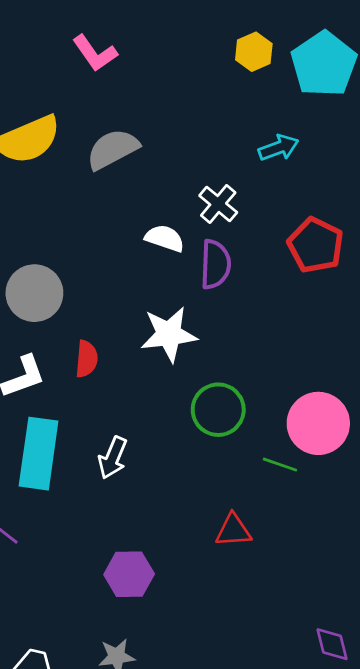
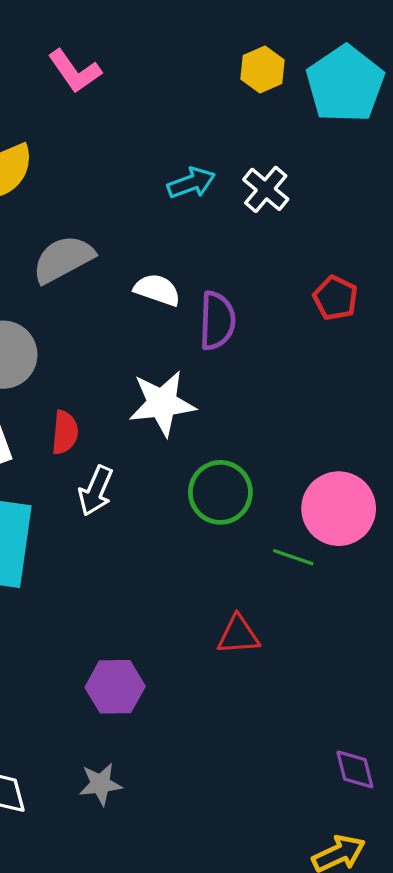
cyan arrow: (279, 148) -> (191, 183), moved
gray semicircle: (113, 149) -> (63, 259), moved
white cross: (218, 204) -> (266, 189), moved
red pentagon: (316, 245) -> (335, 298), size x0.7
white arrow: (113, 458) -> (96, 491), moved

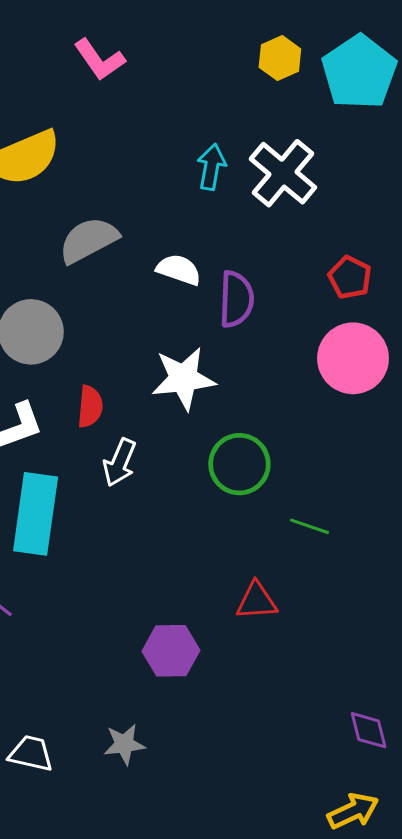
cyan arrow: (191, 183) -> (211, 167), turned -60
white cross: (266, 189) -> (283, 173), size x1.5
pink circle: (339, 509) -> (353, 358), moved
purple hexagon: (115, 687) -> (171, 651), moved

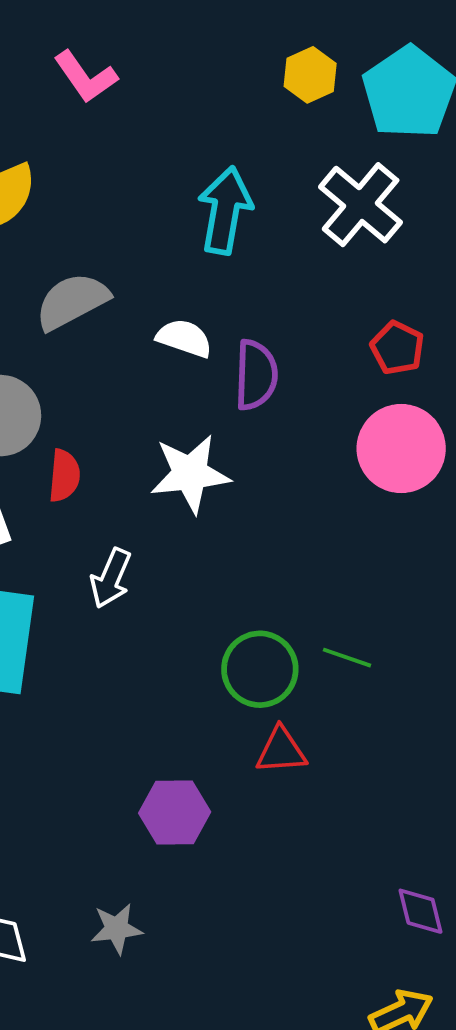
cyan arrow: (211, 167) -> (225, 210), size x1.5
white cross: (283, 173) -> (361, 205), moved
red semicircle: (90, 407) -> (64, 476), moved
green circle: (239, 464) -> (260, 669), moved

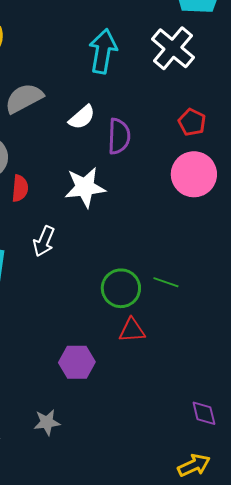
white semicircle: (184, 338) -> (82, 117), turned 120

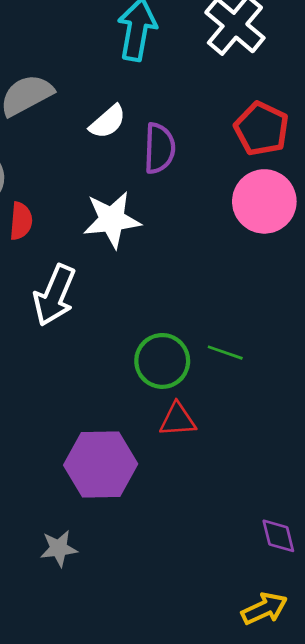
red pentagon: (192, 122) -> (262, 129), size x1.4
white arrow: (44, 241) -> (54, 295), size x1.4
purple hexagon: (77, 362) -> (101, 464), size x1.4

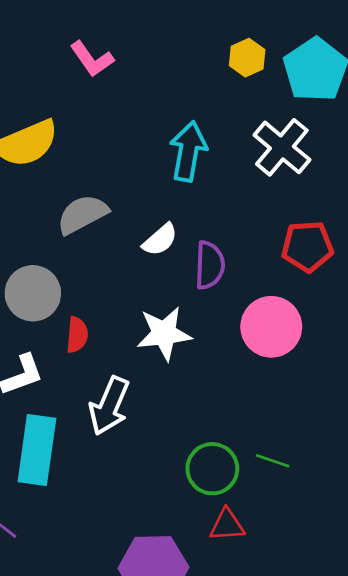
red pentagon: (262, 129) -> (307, 246), turned -30
pink circle: (264, 201) -> (271, 327), moved

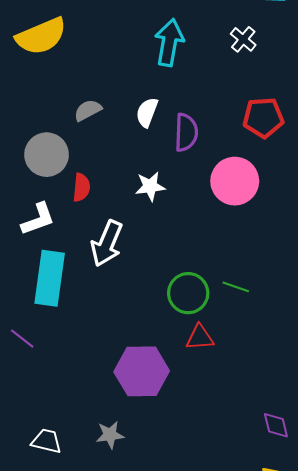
white cross: (282, 147) -> (243, 39), size x0.6
gray semicircle: (82, 214) -> (88, 110), moved, size x0.7
white semicircle: (160, 240) -> (147, 112), turned 152
white star: (164, 333) -> (150, 186), size x0.7

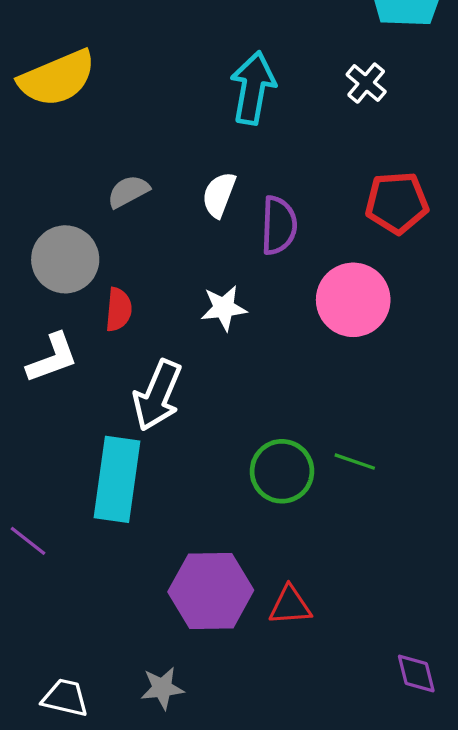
cyan rectangle: (50, 278) -> (117, 479), moved
red triangle: (200, 338) -> (290, 606), moved

